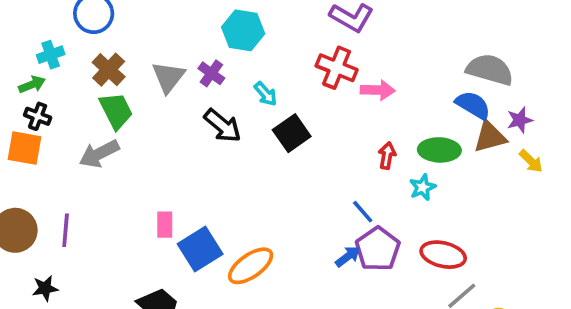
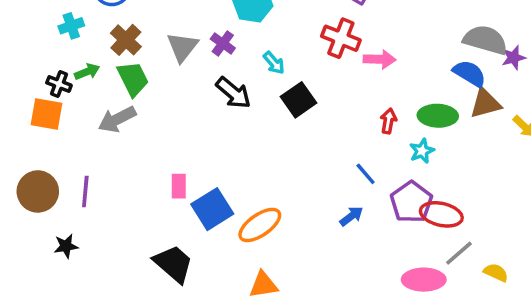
green arrow: (32, 85) -> (87, 72), moved
purple star: (520, 120) -> (514, 58), moved
purple pentagon: (378, 249) -> (411, 202), moved

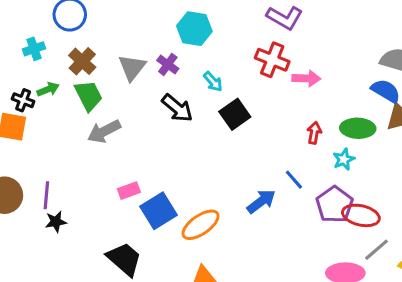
gray arrow: (117, 119) -> (104, 131), moved
pink rectangle: (179, 186) -> (129, 191), turned 70
blue arrow: (351, 216) -> (261, 201), moved, size x1.4
black star: (66, 246) -> (56, 222), moved

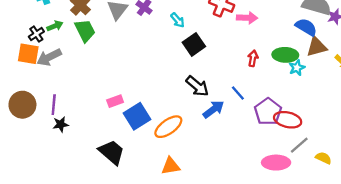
black cross: (23, 100) -> (36, 34), turned 35
black arrow: (177, 108) -> (197, 86), moved
gray arrow: (104, 131) -> (49, 57), moved
cyan star: (344, 159) -> (297, 68), moved

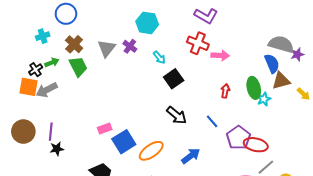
blue semicircle: (306, 27) -> (272, 64), turned 36
green ellipse: (285, 55) -> (254, 88), turned 75
blue arrow: (214, 109) -> (191, 156), moved

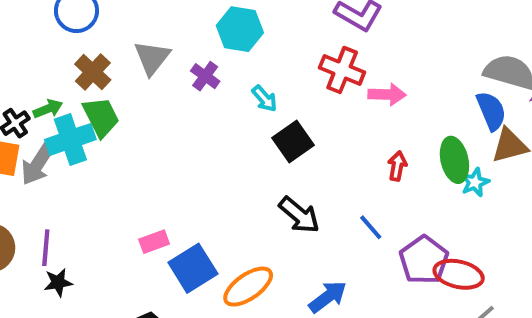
cyan cross: (43, 36) -> (70, 139), moved, size x1.6
gray triangle: (107, 48) -> (152, 58), moved
gray arrow: (47, 90) -> (38, 164), turned -30

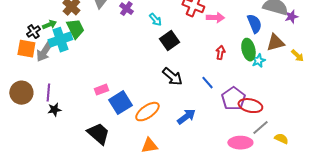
blue semicircle: (491, 111) -> (254, 24), moved

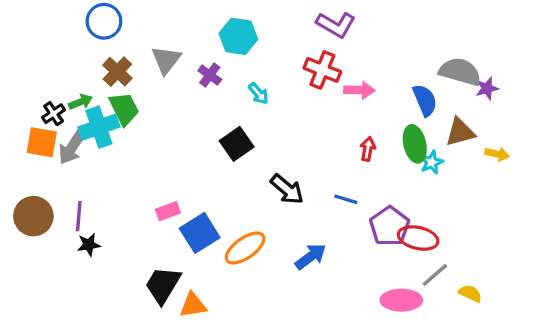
black square: (169, 41) -> (237, 144), moved
yellow arrow: (297, 56) -> (497, 154), turned -32
blue line: (207, 83) -> (346, 199), turned -32
black trapezoid: (98, 134) -> (163, 285), turned -100
orange triangle: (149, 146) -> (193, 305), moved

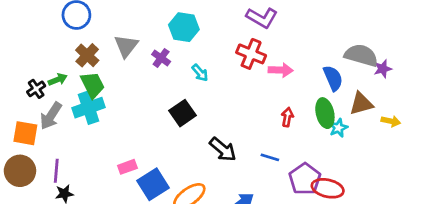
cyan cross: (99, 127) -> (89, 108), moved
orange square: (42, 142) -> (25, 133), moved

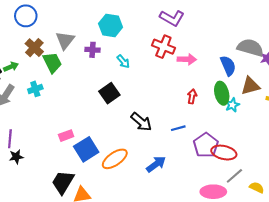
purple cross: (161, 58) -> (93, 50), turned -32
green trapezoid: (93, 85) -> (52, 62), moved
cyan cross: (89, 108) -> (35, 89), size x0.6
blue line: (270, 157) -> (178, 128), turned -32

